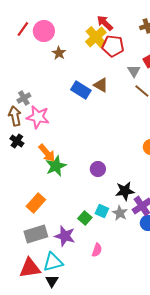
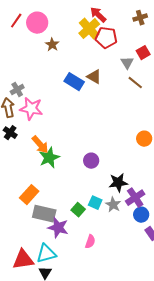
gray rectangle: (36, 234) -> (44, 214), moved, turned 30

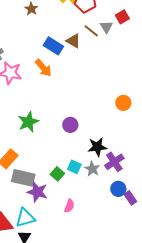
brown line: (135, 83) -> (91, 31), moved
orange arrow: (40, 145) -> (43, 68), moved
blue circle: (141, 215) -> (118, 189), moved

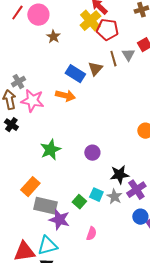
brown line: (91, 31) -> (113, 59), turned 35
brown triangle: (73, 41) -> (95, 69), turned 42
orange arrow: (43, 68) -> (65, 96), turned -36

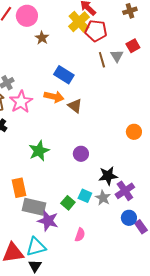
brown triangle: (95, 69) -> (75, 106), moved, turned -35
pink star: (32, 101) -> (21, 102), turned 30
orange rectangle: (30, 187) -> (19, 188), turned -54

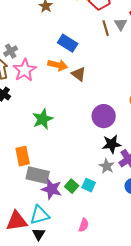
purple circle: (81, 154) -> (104, 116), moved, size x1.5
cyan square: (85, 196) -> (89, 185), moved
green square: (68, 203) -> (72, 186), moved
pink semicircle: (80, 235) -> (84, 225), moved

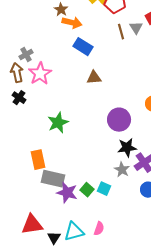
orange arrow: (58, 65) -> (72, 23), moved
brown triangle: (79, 74) -> (94, 78), turned -42
cyan triangle: (40, 215) -> (74, 232), moved

